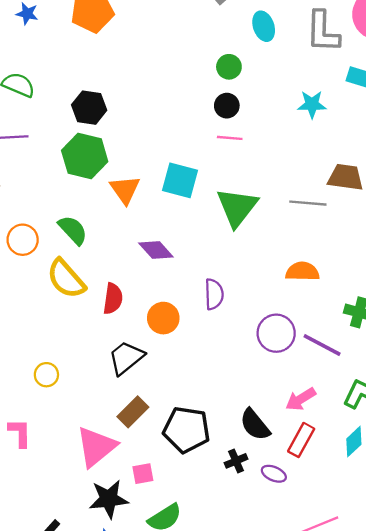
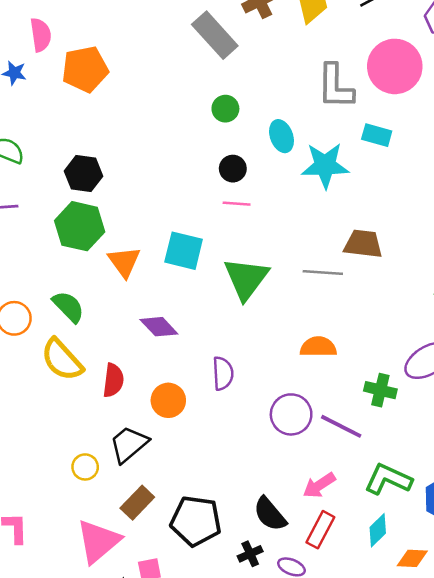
cyan ellipse: (264, 26) -> (282, 136), moved
green circle: (229, 67) -> (225, 109), moved
cyan star: (312, 104) -> (325, 165), size x1.5
yellow circle: (46, 375) -> (85, 467), moved

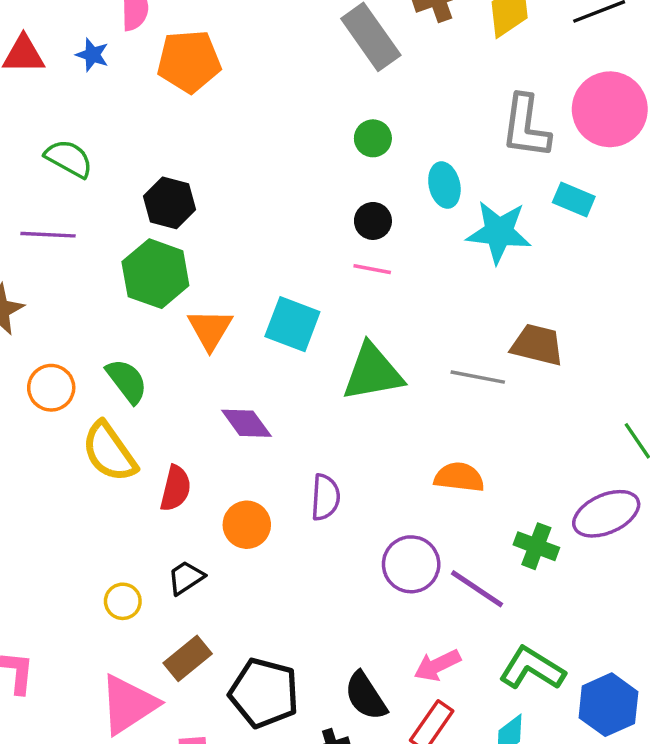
green triangle: (246, 279) -> (373, 372), turned 36
black trapezoid: (129, 444) -> (186, 578), size x0.7

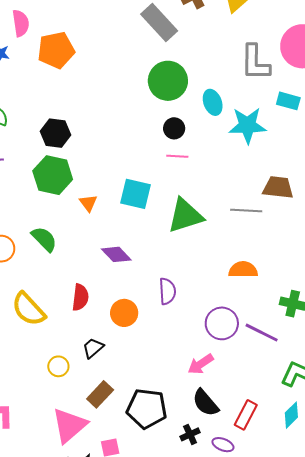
green circle: (373, 138) -> (168, 81), size x1.8
orange triangle: (210, 329) -> (88, 203), size x0.7
yellow semicircle: (109, 452) -> (29, 309), moved
pink arrow: (437, 665) -> (201, 364), moved

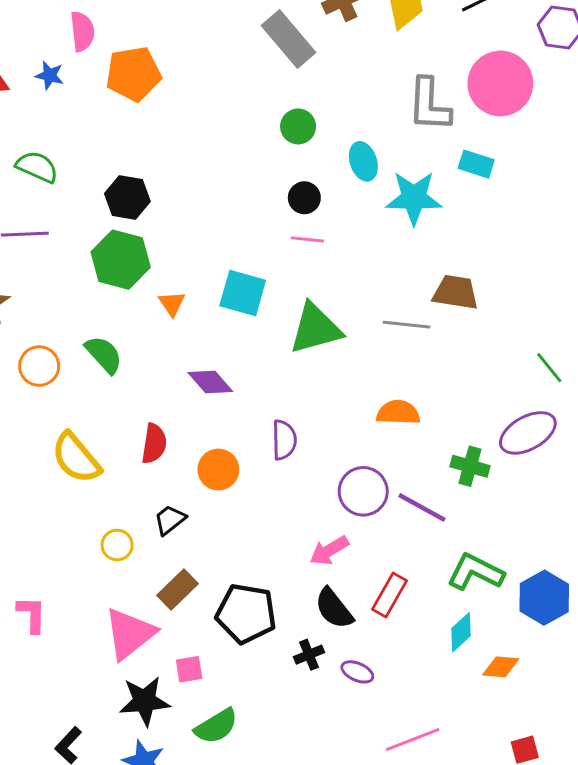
green circle: (168, 81) -> (298, 126), size x0.6
red rectangle: (246, 415) -> (389, 595), moved

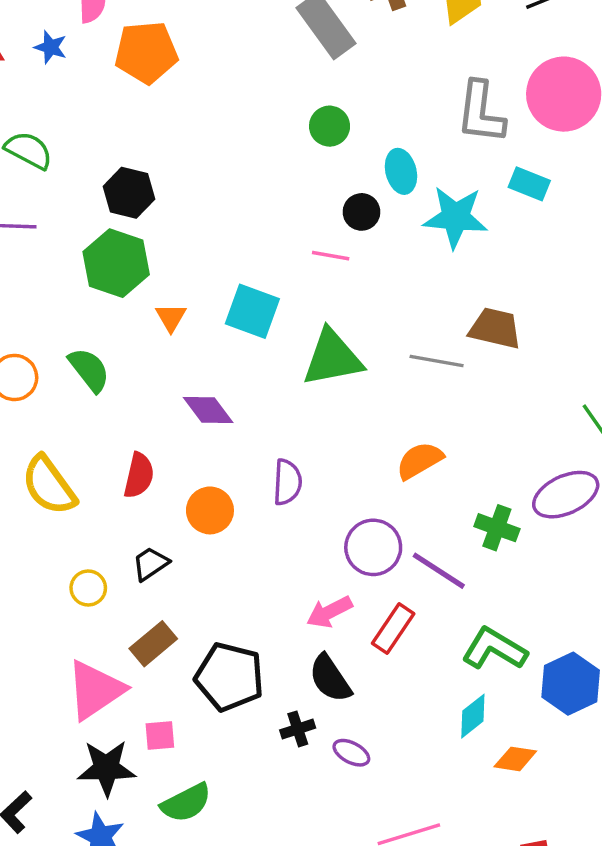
black circle: (304, 198) -> (361, 212), moved
orange semicircle: (398, 413) -> (420, 461), turned -36
red rectangle: (389, 595) -> (393, 628), moved

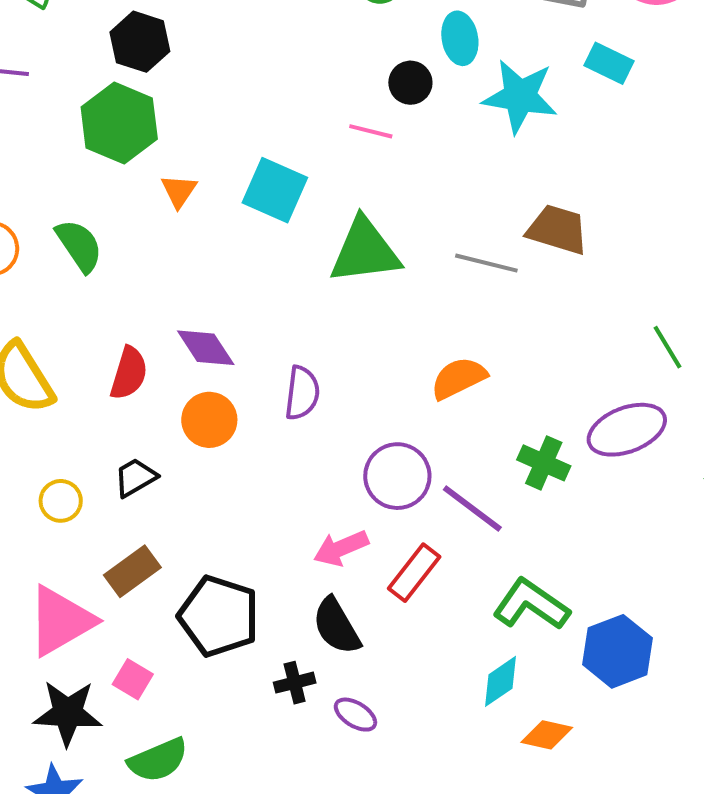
purple diamond: (208, 410) -> (206, 348), moved
pink square: (160, 736) -> (133, 679), turned 32

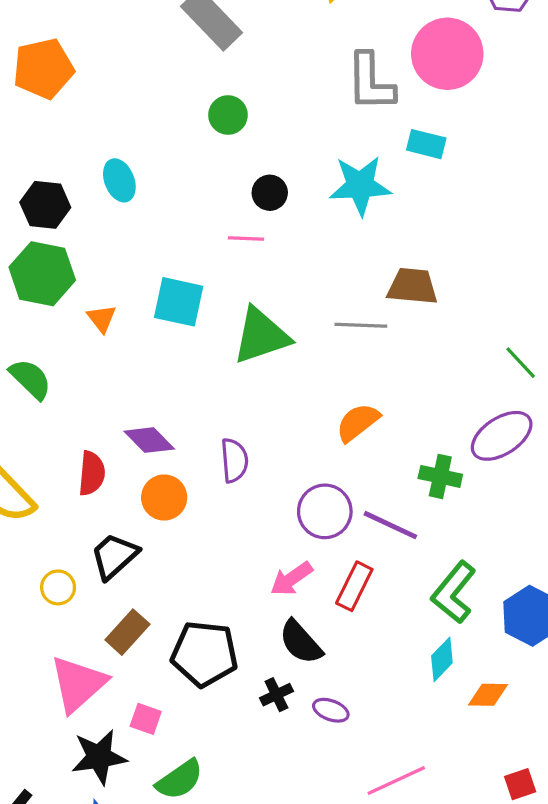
cyan ellipse: (460, 38) -> (119, 180), moved
black trapezoid: (135, 477) -> (114, 556), size x1.4
green L-shape: (531, 604) -> (454, 592), turned -74

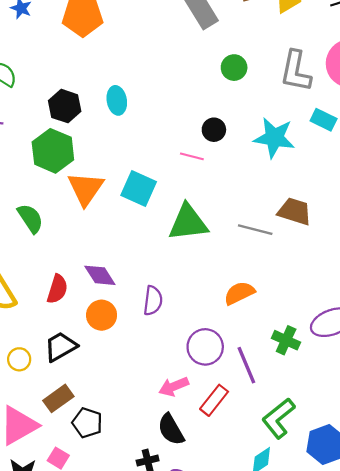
green circle: (228, 115) -> (234, 68), moved
orange triangle: (102, 318) -> (86, 189), size x1.8
purple line: (390, 525) -> (246, 365), turned 30
black pentagon: (204, 654) -> (87, 423), moved, size x0.7

